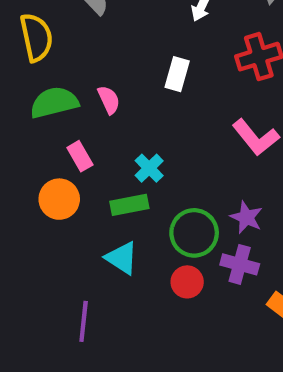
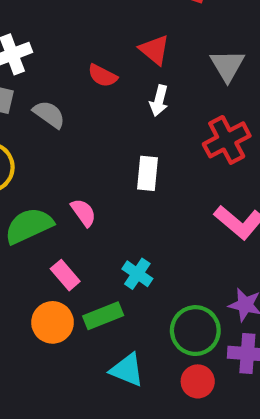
green rectangle: (129, 205) -> (103, 316), moved

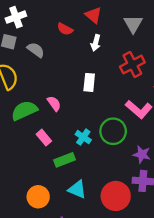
orange circle: (53, 322) -> (38, 197), moved
green circle: (195, 331) -> (113, 131), moved
red circle: (198, 381) -> (116, 196), size x1.6

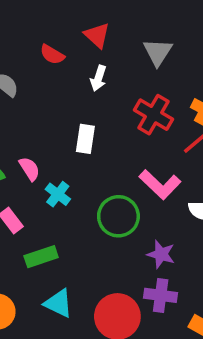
red cross: (132, 65) -> (154, 115), turned -35
cyan cross: (83, 137) -> (58, 194), moved

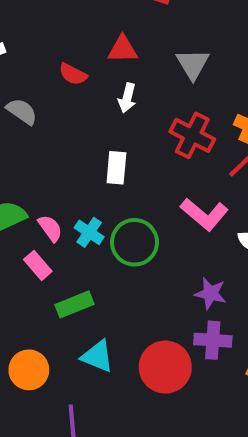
red triangle: (97, 35) -> (123, 49), turned -40
pink semicircle: (29, 169) -> (50, 228), moved
green circle: (118, 216) -> (134, 242), moved

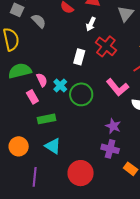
red cross: (192, 135) -> (106, 46), moved
red circle: (165, 367) -> (81, 173), moved

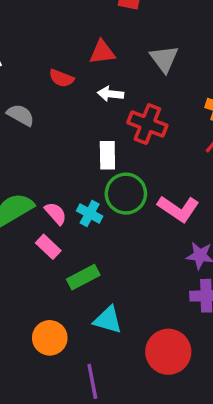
white arrow: (91, 24) -> (110, 94), turned 88
pink L-shape: (117, 87) -> (178, 209), moved
green circle: (81, 94) -> (126, 194), moved

